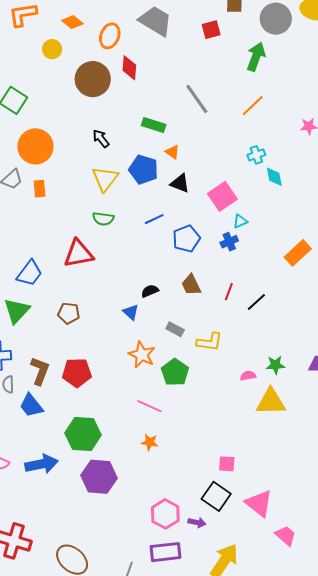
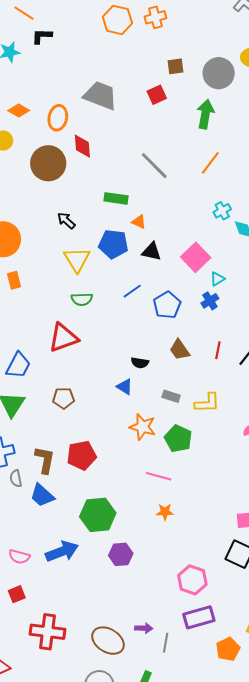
black semicircle: (150, 291) -> (140, 363), turned -138
purple hexagon: (99, 477) -> (121, 554), size x0.7
purple arrow: (197, 522) -> (144, 628), moved

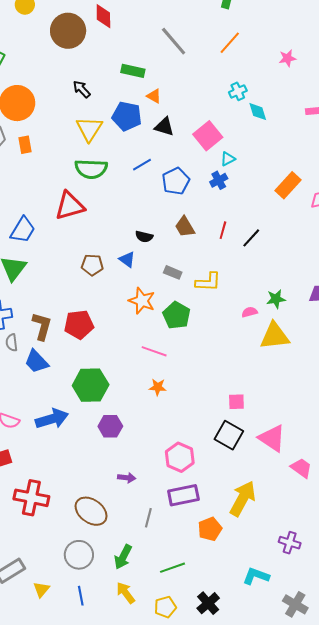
green semicircle: (82, 299) -> (91, 169), size x1.5
brown pentagon: (64, 398) -> (92, 265), moved
purple arrow: (144, 628) -> (127, 478), moved

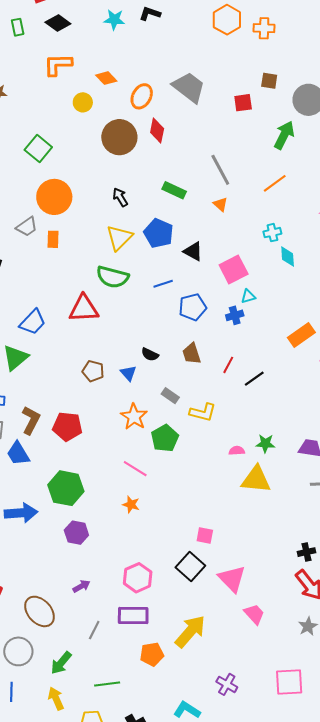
orange triangle: (154, 96) -> (220, 204), moved
purple arrow: (127, 478) -> (81, 586), turned -48

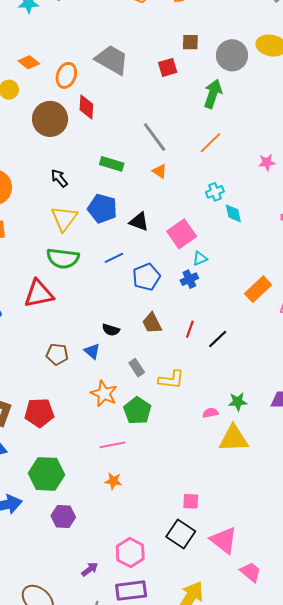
gray rectangle: (170, 396) -> (137, 368), turned 30
pink line: (135, 469) -> (112, 445), turned -35
purple arrow: (81, 586) -> (90, 569), moved

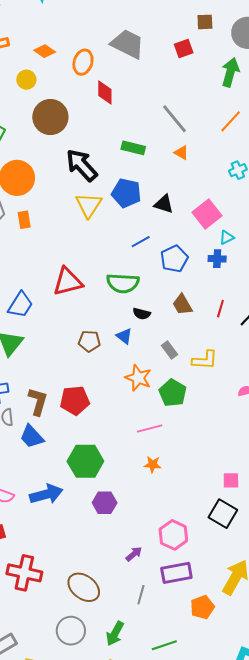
brown circle: (50, 119) -> (50, 117), moved
black arrow: (59, 178) -> (82, 165), size x1.8
green semicircle: (63, 258) -> (123, 283), moved
blue cross: (189, 279) -> (217, 259), turned 30

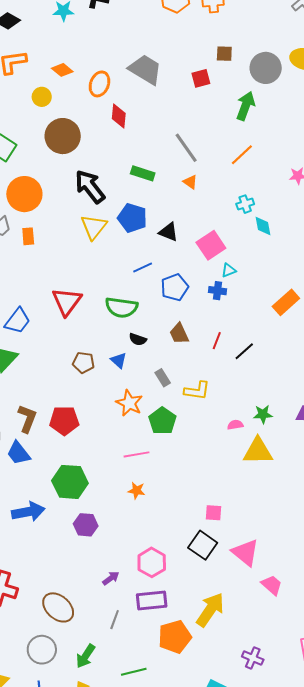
red triangle: (68, 282) -> (67, 301), turned -44
orange pentagon: (202, 607) -> (175, 637), size x1.4

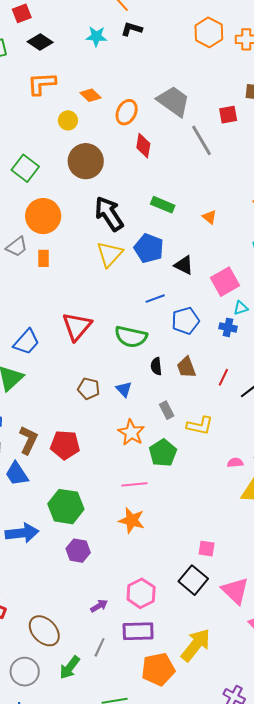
gray line: (186, 148) -> (202, 140), moved
black semicircle: (138, 339) -> (156, 366), moved, turned 60
orange star: (137, 491) -> (132, 520), size x1.5
green arrow: (86, 656) -> (70, 667), moved

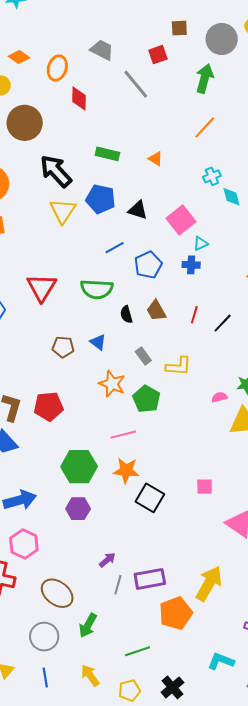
gray trapezoid: (173, 101) -> (102, 50), size x0.7
green hexagon: (66, 507) -> (79, 467), moved
black square: (193, 580) -> (150, 498), moved
pink hexagon: (141, 593) -> (24, 544), moved
gray line: (100, 647) -> (118, 585), moved

